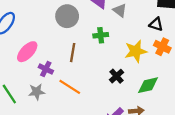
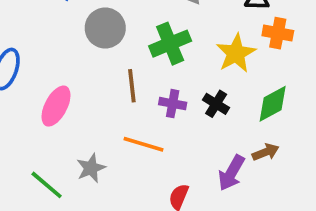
green cross: (101, 35) -> (170, 44), size x1.5
purple cross: (46, 69) -> (173, 104), moved

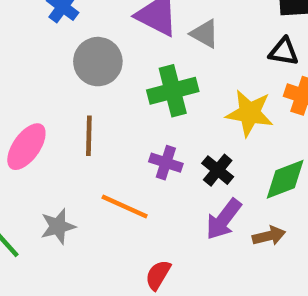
yellow star: (236, 53) -> (250, 113), turned 30
brown line: (132, 86) -> (89, 136), moved
purple arrow: (231, 173) -> (224, 219), moved

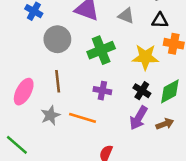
gray triangle: (205, 34) -> (126, 16), moved
black cross: (218, 170) -> (142, 91), moved
gray star: (58, 226) -> (50, 115), moved

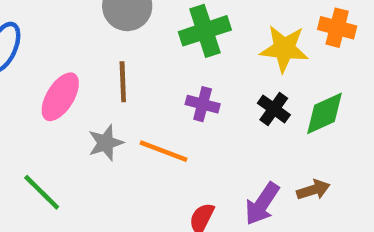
purple arrow: (138, 118) -> (262, 204), moved
brown arrow: (165, 124) -> (313, 190), moved

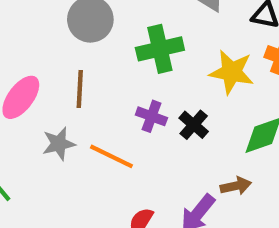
black cross: (274, 109) -> (194, 125), moved
brown arrow: (313, 190) -> (236, 186), moved

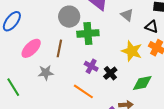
green cross: (160, 49) -> (88, 33), moved
orange line: (111, 156) -> (83, 91), moved

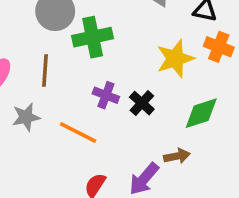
yellow star: (132, 51) -> (175, 59), turned -30
orange line: (83, 91) -> (78, 133), moved

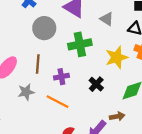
green cross: (93, 37) -> (80, 44), moved
purple cross: (106, 95) -> (61, 77), moved, turned -32

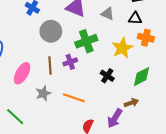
purple cross: (61, 77) -> (70, 62), moved

